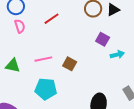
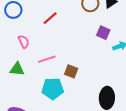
pink semicircle: (20, 26) -> (24, 42), moved
brown square: (70, 64) -> (71, 71), moved

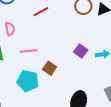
purple square: (103, 33) -> (81, 51), moved

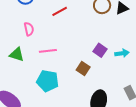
brown square: (50, 68) -> (83, 68), moved

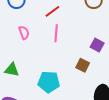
pink line: (48, 51) -> (56, 33), moved, turned -72
green triangle: (17, 54) -> (12, 70), moved

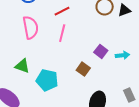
pink semicircle: (24, 33) -> (31, 28), size x1.6
green triangle: (12, 70) -> (22, 66), moved

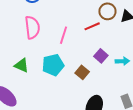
red line: (62, 11) -> (92, 26), moved
cyan pentagon: (47, 80) -> (53, 65), moved, turned -30

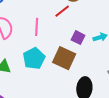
brown square: (82, 72) -> (64, 58), size x1.6

